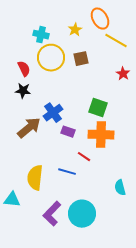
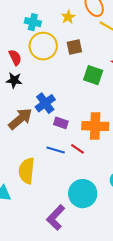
green square: (98, 108) -> (93, 75), moved
blue line: (67, 172) -> (56, 150), moved
purple L-shape: (52, 214) -> (56, 217), moved
cyan circle: (82, 214) -> (83, 194), moved

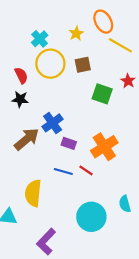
cyan cross: (33, 22) -> (40, 39), turned 35
orange cross: (95, 126) -> (104, 147), turned -35
purple L-shape: (56, 217) -> (46, 242), moved

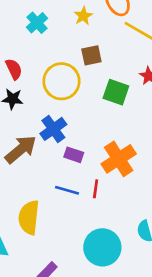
yellow circle: (50, 64) -> (62, 81), moved
red line: (86, 170) -> (96, 189), turned 64

